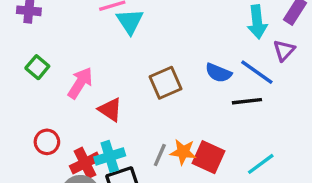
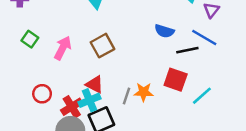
blue line: (257, 72) -> (204, 38), moved
brown square: (165, 83) -> (103, 46), moved
red triangle: (110, 110) -> (95, 84), moved
red square: (209, 157) -> (176, 80), moved

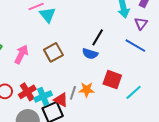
blue semicircle: (164, 31) -> (90, 54), moved
black line: (187, 50) -> (98, 37), moved, turned -48
red triangle: (95, 84) -> (61, 100), moved
red cross: (72, 107) -> (27, 92), moved

